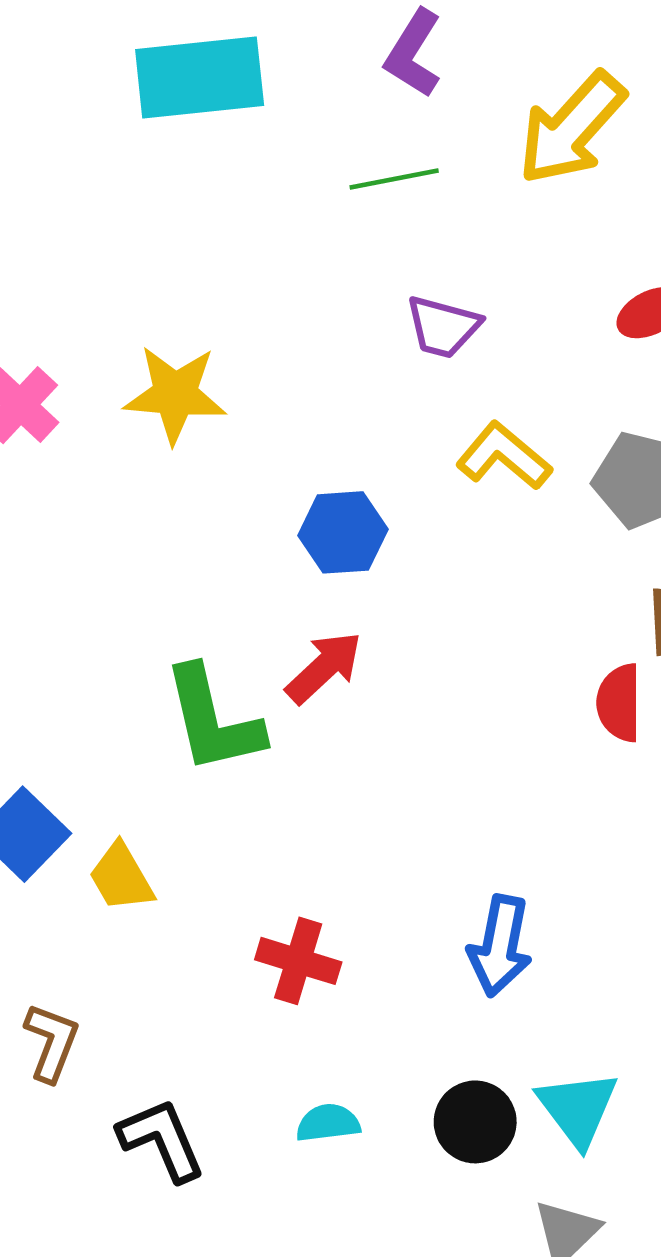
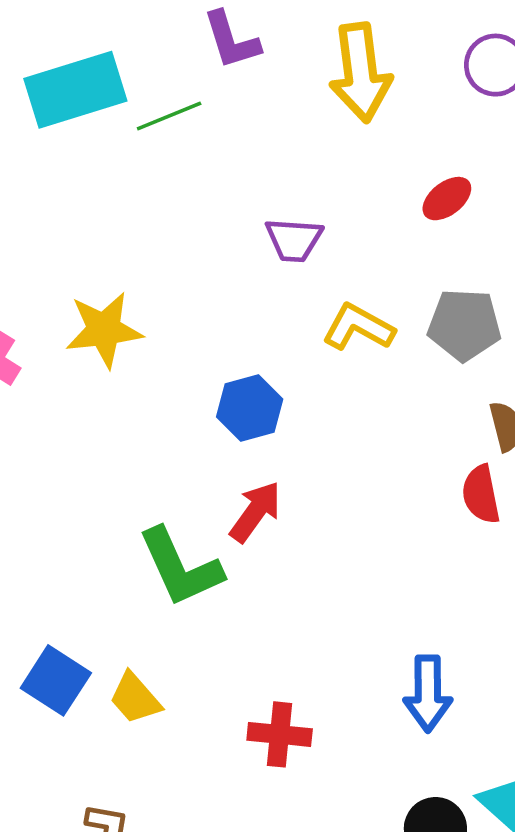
purple L-shape: (413, 53) -> (231, 40), turned -38
yellow arrow: (571, 128) -> (360, 73), turned -38
green line: (394, 179) -> (169, 116), moved

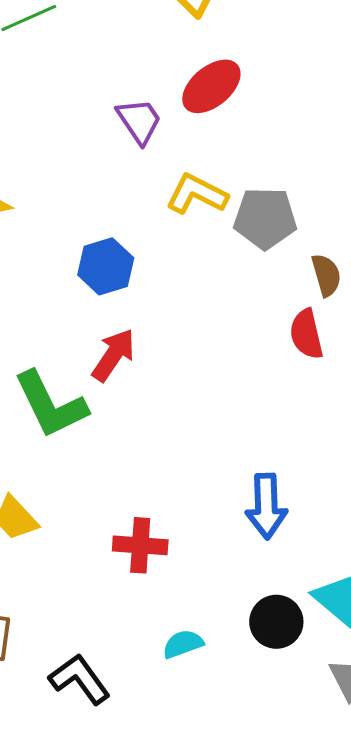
red ellipse: (447, 199) -> (211, 86), moved, size x1.4
purple trapezoid: (294, 240) -> (139, 121), turned -126
gray pentagon: (464, 325) -> (265, 218), moved

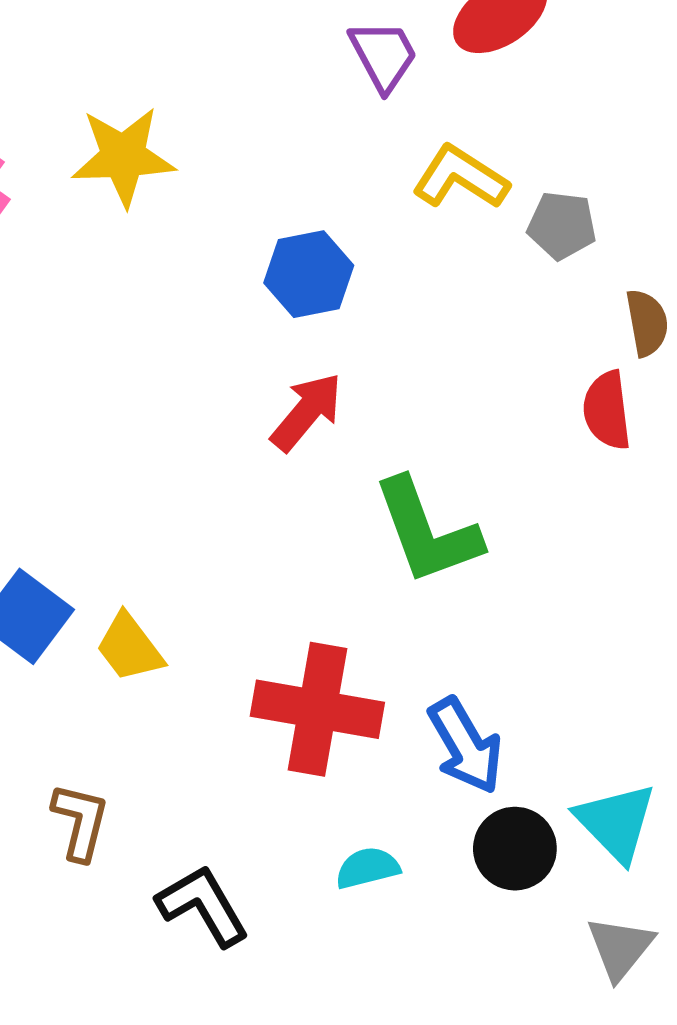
gray pentagon: (265, 218) -> (562, 225), size x0.7
green L-shape: (51, 405) -> (427, 531), moved
blue arrow: (266, 506) -> (465, 746), moved, turned -34
red cross: (140, 545) -> (317, 709), size x1.5

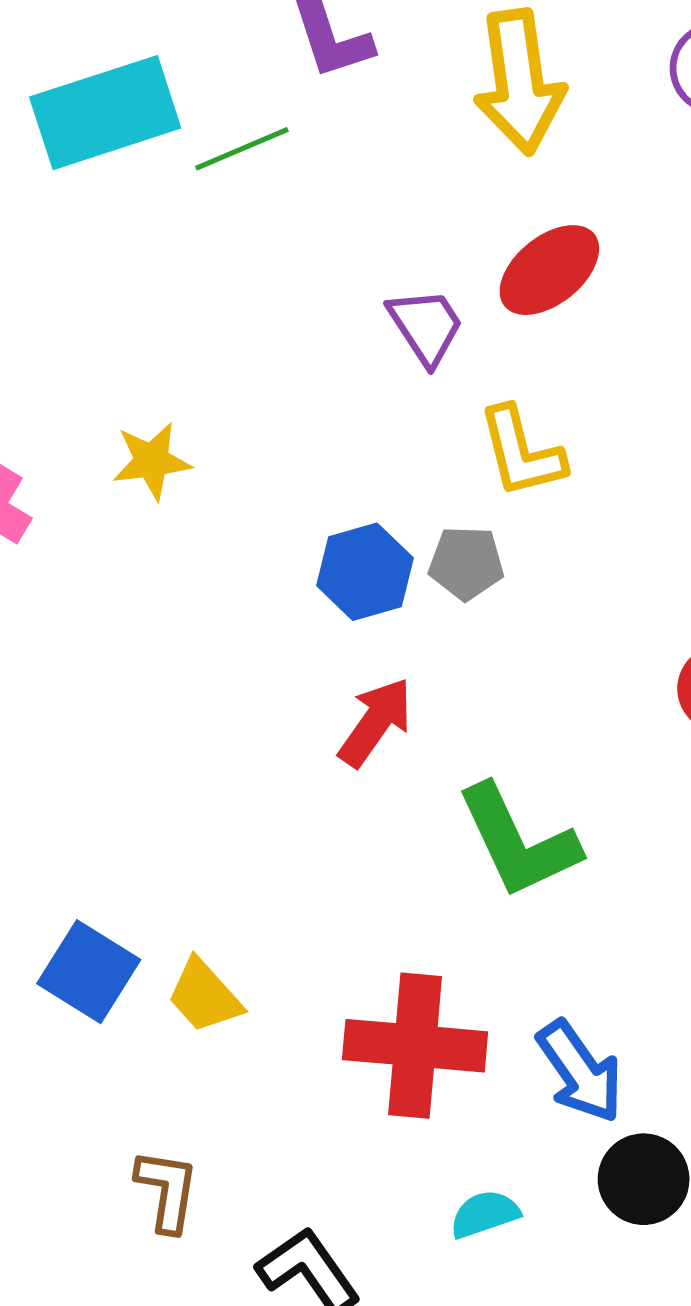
yellow star: (123, 157) -> (152, 461), size x0.7
yellow L-shape: (460, 177) -> (521, 452), turned -132
gray pentagon: (562, 225) -> (466, 563), moved

